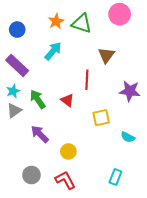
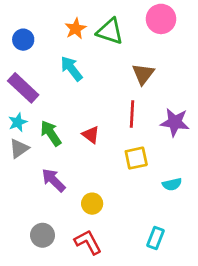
cyan arrow: (53, 51) -> (71, 69), turned -78
red line: (87, 80) -> (132, 114), moved
cyan semicircle: (128, 137) -> (172, 184), turned -40

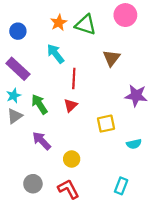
red line: (132, 114) -> (74, 78), moved
red triangle: (91, 135) -> (71, 105), turned 40

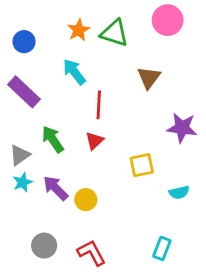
cyan star: (14, 96) -> (23, 182), moved
yellow circle: (72, 159) -> (86, 200), moved

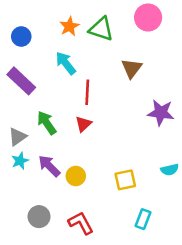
yellow square: (142, 165) -> (125, 180), moved
cyan semicircle: (179, 192) -> (170, 170), moved

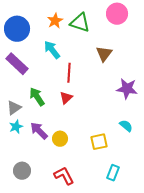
blue circle: (21, 37) -> (17, 29), size x1.6
cyan semicircle: (170, 170) -> (126, 126), moved, turned -128
gray circle: (39, 217) -> (22, 171), moved

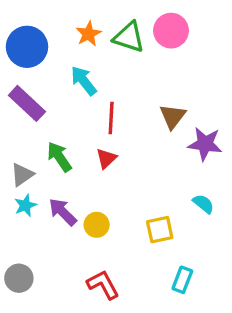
pink circle: (117, 14) -> (171, 31), moved
brown triangle: (104, 54) -> (173, 116), moved
gray circle: (22, 171) -> (19, 278), moved

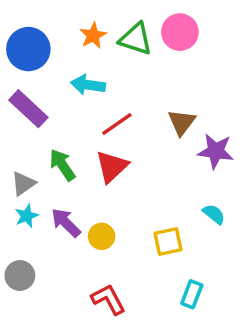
cyan arrow: (84, 81) -> (88, 85), turned -44
red line: (111, 118) -> (117, 124), turned 52
red triangle: (106, 158) -> (112, 167), size x1.5
gray circle: (19, 278) -> (20, 275), moved

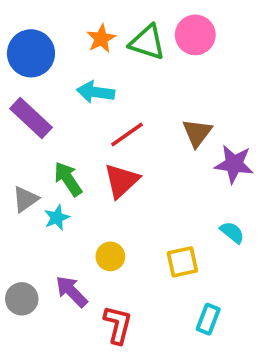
cyan star: (27, 216) -> (57, 218), moved
purple arrow: (66, 223) -> (72, 291), moved
red L-shape: (108, 299) -> (118, 325), turned 42

